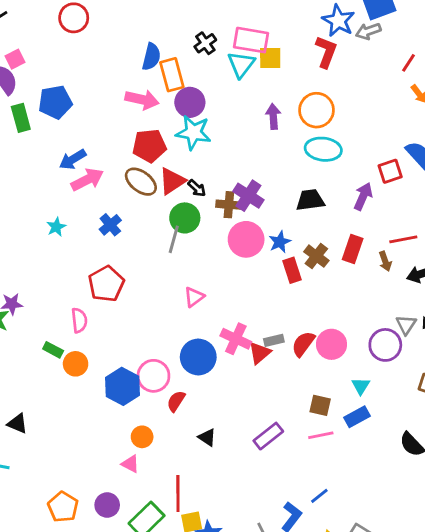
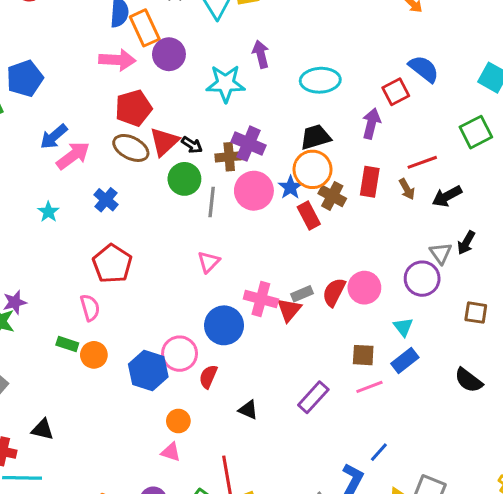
orange circle: (317, 110) -> (313, 169), moved
cyan star: (193, 133) -> (226, 84), moved
gray line: (174, 239) -> (212, 202), moved

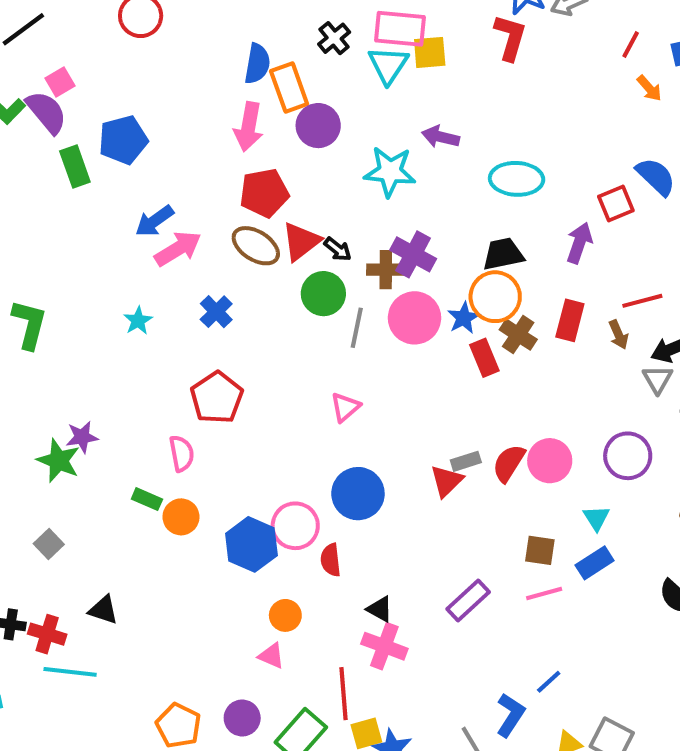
purple arrow: (261, 54) -> (440, 137), turned -68
pink arrow: (117, 60) -> (249, 127), turned 92
gray triangle: (441, 253) -> (658, 379), moved
pink cross: (261, 299) -> (384, 646), moved
red semicircle: (208, 377) -> (331, 560), turned -35

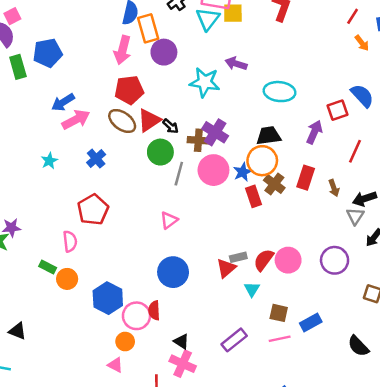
red line: (642, 301) -> (355, 151), moved, turned -55
cyan triangle: (596, 518) -> (252, 289), moved
pink circle: (295, 526) -> (136, 316), moved

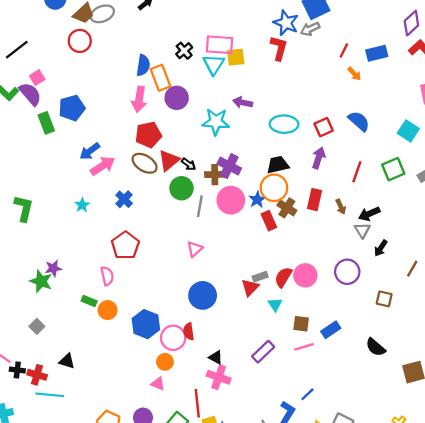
red square: (337, 110) -> (324, 127), moved

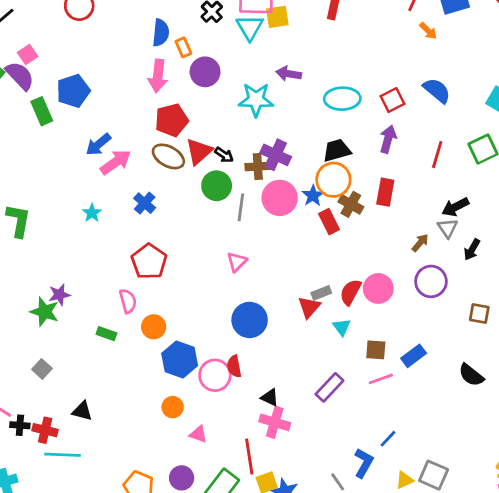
orange rectangle: (161, 78) -> (183, 47), size x0.6
brown arrow: (341, 207) -> (420, 243), moved, turned -112
orange circle: (108, 310) -> (154, 327), moved
orange circle: (165, 362) -> (173, 407), moved

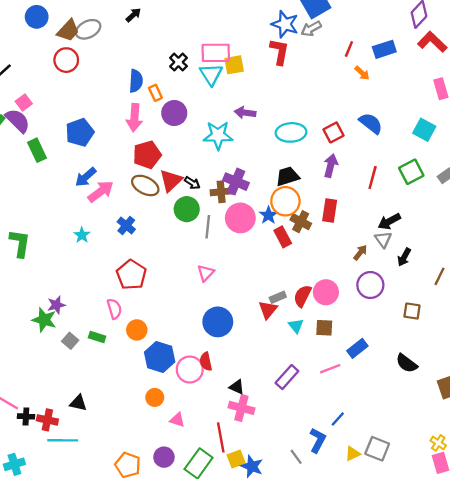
blue pentagon: (73, 91) -> (80, 132), moved
brown square: (376, 350) -> (324, 328), moved
gray square: (42, 369) -> (70, 341), moved

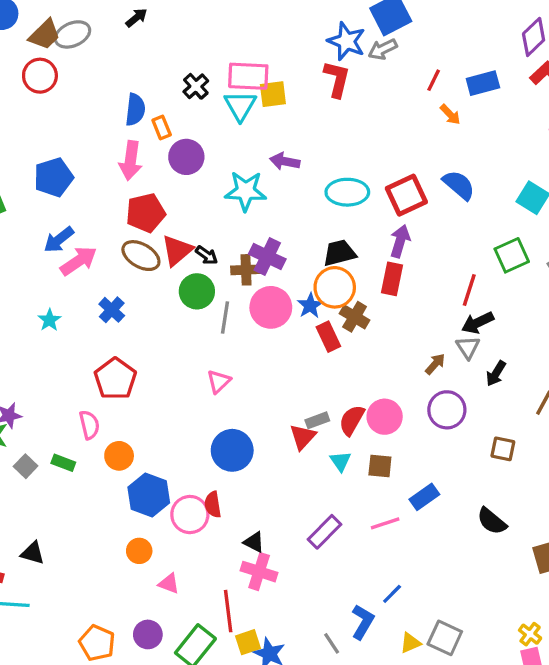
red square: (334, 132) -> (406, 195), size x1.4
red line: (373, 177) -> (469, 290), moved
red rectangle: (330, 211) -> (392, 279), moved

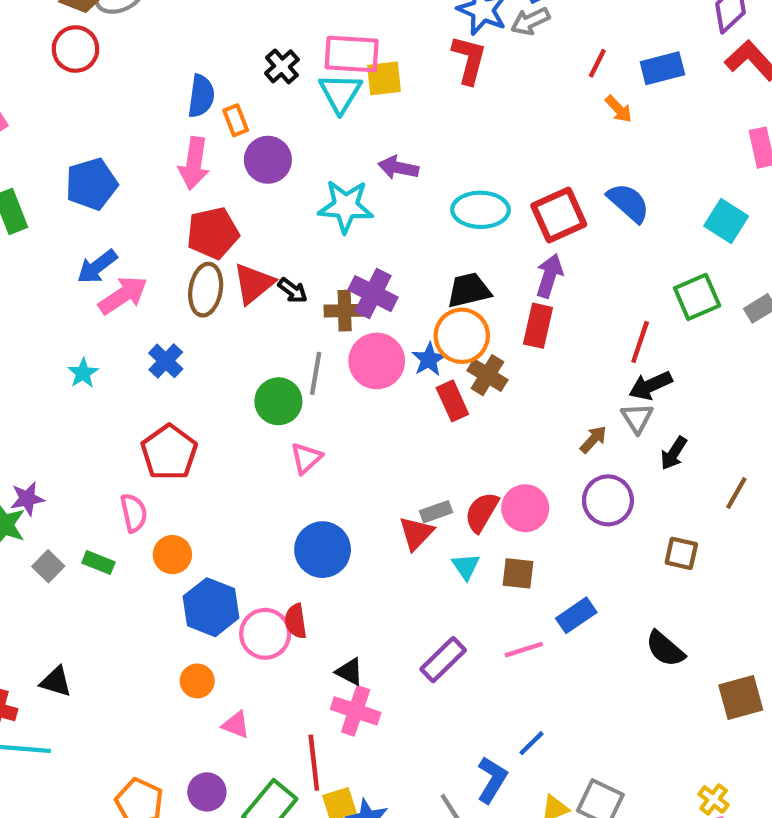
brown ellipse: (141, 256) -> (206, 290), turned 69
green circle: (197, 291) -> (278, 401), moved

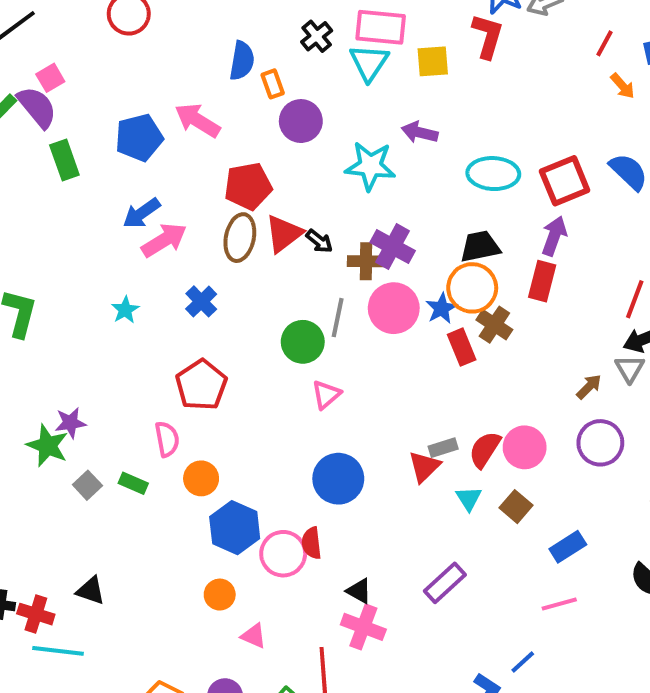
yellow square: (384, 78) -> (433, 61), moved
pink arrow: (194, 163) -> (197, 120), moved, turned 111
brown square: (518, 573) -> (516, 507), turned 32
pink line: (524, 650) -> (559, 604), moved

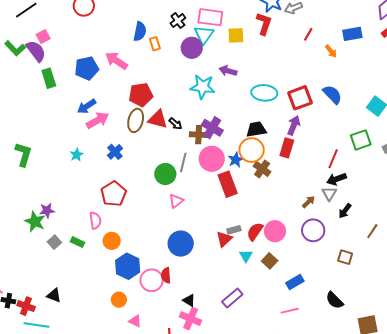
red line: (605, 43) -> (308, 34), moved
purple circle: (301, 121) -> (192, 48), moved
red triangle: (284, 234) -> (158, 119), turned 50
red rectangle: (462, 347) -> (228, 184), moved, size x1.4

